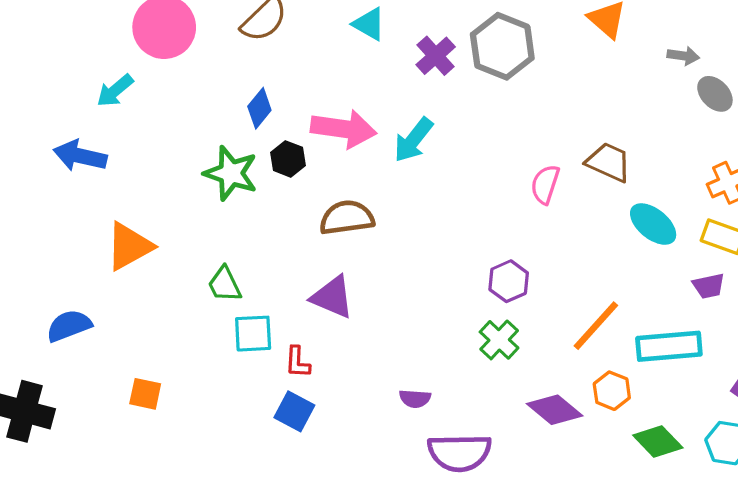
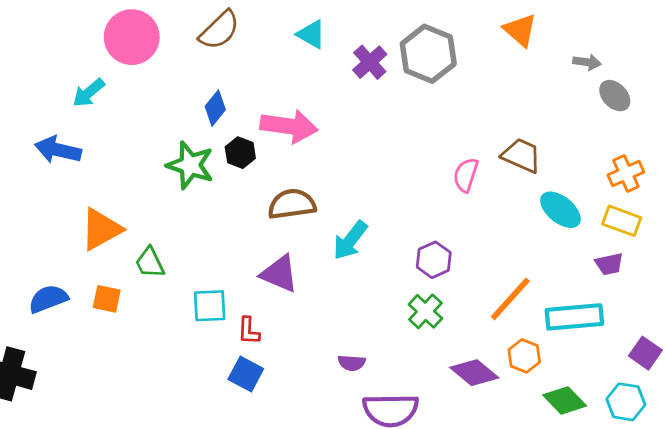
cyan arrow: (413, 140) -> (350, 240), moved
green trapezoid: (224, 284) -> (150, 263), moved
orange square: (145, 394) -> (107, 299), moved

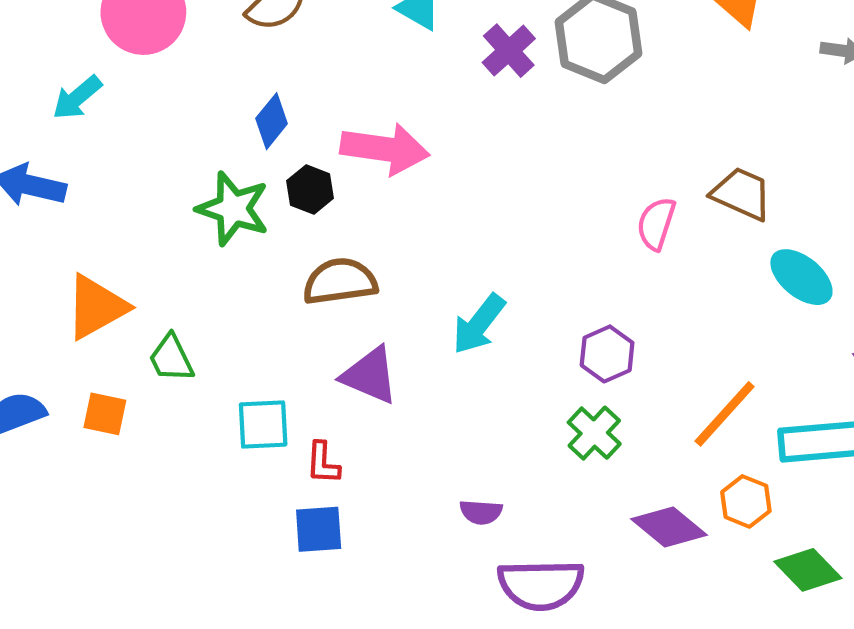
brown semicircle: (292, 204) -> (340, 281), moved
blue square: (246, 374) -> (319, 529), turned -32

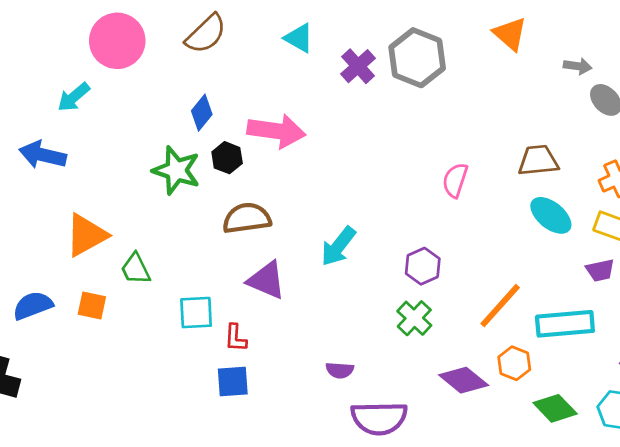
brown trapezoid: (742, 194) -> (538, 160), moved, turned -30

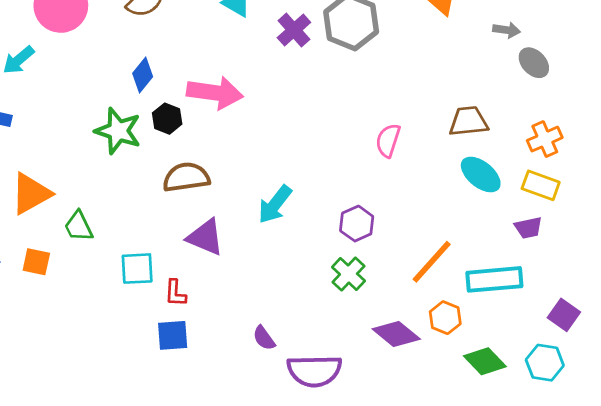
purple semicircle: (340, 370) -> (264, 338), moved, turned 50

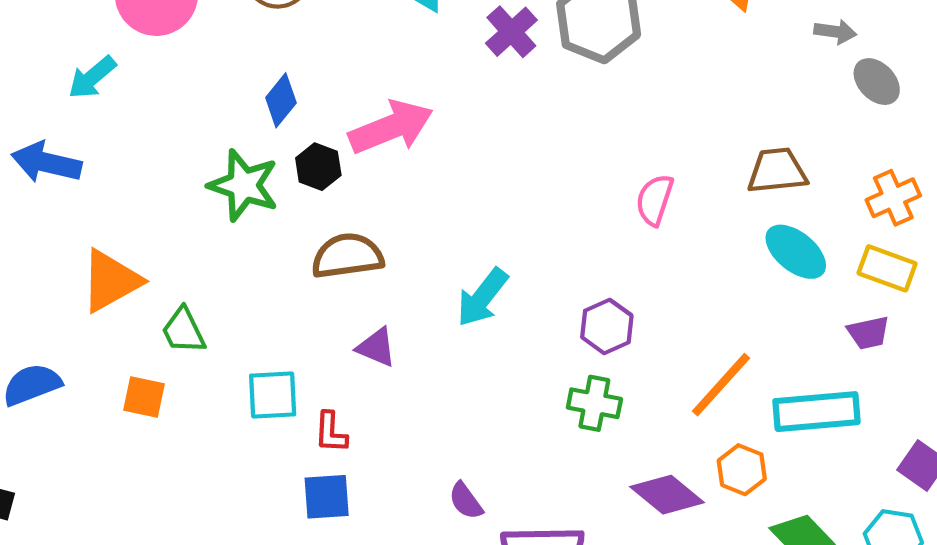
pink arrow: (215, 93) -> (391, 127), turned -30
purple triangle: (205, 237) -> (376, 347), size x0.7
orange square: (36, 262) -> (144, 397), moved
green cross: (348, 274) -> (594, 403), turned -32

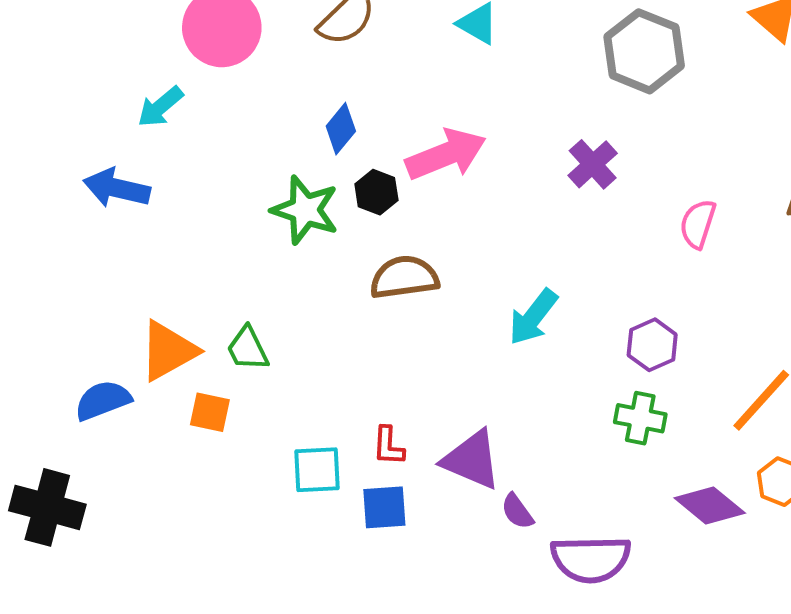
purple cross: (511, 32) -> (593, 164), moved
orange triangle: (111, 281) -> (168, 351), moved
purple triangle: (376, 347) -> (472, 460), moved, size x1.6
cyan square: (273, 395) -> (317, 470), moved

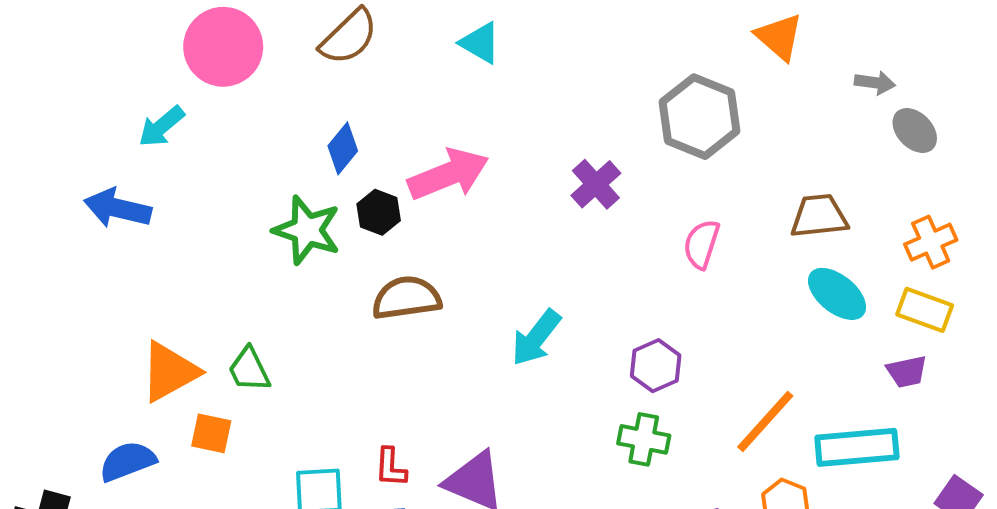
gray hexagon: (644, 51) -> (700, 117), moved
blue semicircle: (103, 400) -> (128, 461), moved

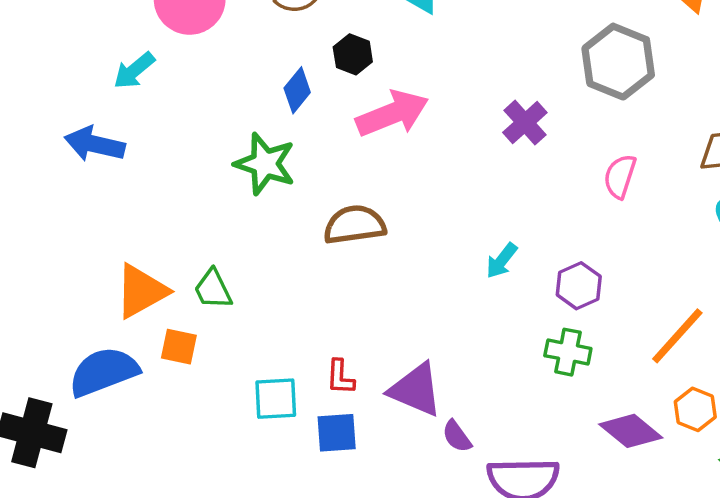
black hexagon: (379, 212) -> (353, 54), moved
cyan arrow: (536, 338) -> (502, 261), moved, size x0.7
blue semicircle: (128, 461) -> (104, 372), size x1.4

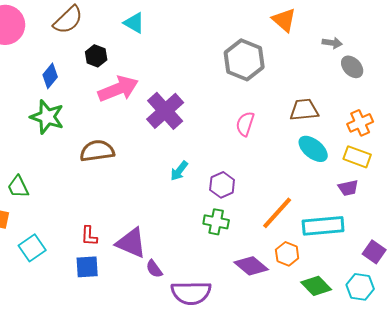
blue diamond: (297, 90) -> (50, 76), moved
purple cross: (525, 123) -> (165, 111), moved, size x1.5
cyan square: (276, 399) -> (32, 248), moved, turned -32

